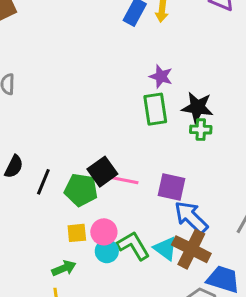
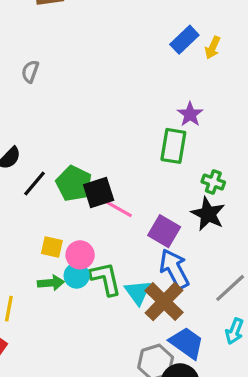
black star: (197, 107) -> (208, 214), moved
green pentagon: (81, 190) -> (74, 183), moved
green arrow: (64, 268) -> (51, 283), moved

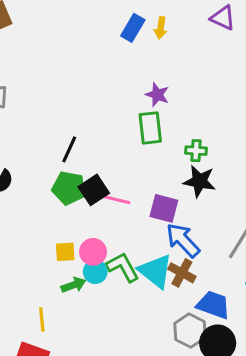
black line: (35, 184) -> (69, 149), moved
cyan triangle: (138, 292) -> (155, 271), size x1.4
brown cross: (164, 302) -> (182, 273), size x0.7

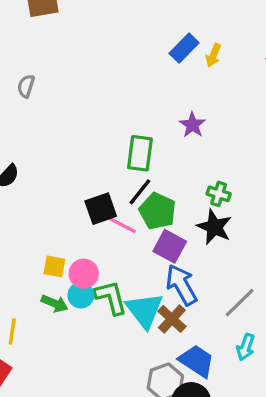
green rectangle: (150, 128) -> (140, 153), moved
black line: (69, 149) -> (140, 192), moved
green pentagon: (69, 188) -> (158, 211), moved
green arrow: (74, 285) -> (55, 303), turned 30

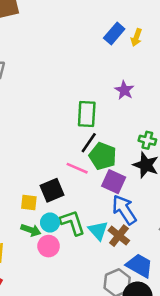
black square: (101, 209) -> (52, 190), moved
pink circle: (84, 274) -> (49, 246), moved
cyan triangle: (144, 310) -> (98, 231), size x0.7

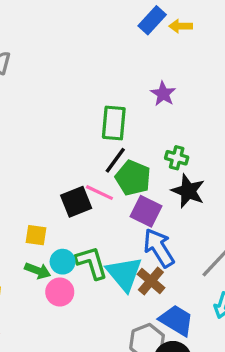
yellow arrow: (136, 37) -> (181, 26), turned 70
green cross: (147, 140) -> (177, 158), moved
black square: (52, 190) -> (76, 202), moved
cyan triangle: (98, 231) -> (124, 274), size x1.4

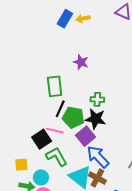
black star: (188, 191) -> (96, 119), moved
purple square: (146, 211) -> (85, 136), turned 36
green L-shape: (91, 263) -> (57, 157), moved

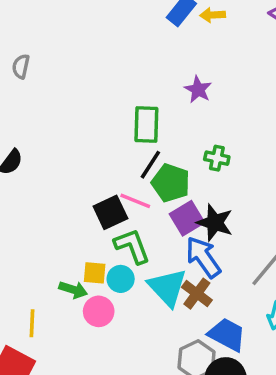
black star: (96, 119) -> (215, 223), moved
yellow square: (21, 165) -> (95, 273), moved
cyan circle: (41, 177) -> (121, 279), moved

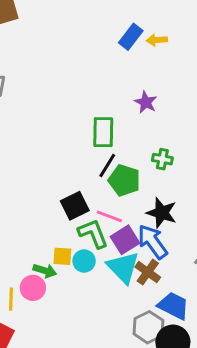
pink line: (135, 201) -> (109, 216), moved
purple square: (187, 218) -> (125, 240), moved
pink circle: (99, 311) -> (33, 288), moved

